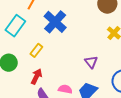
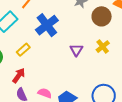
purple triangle: (91, 62) -> (76, 50), moved

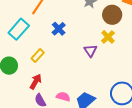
blue cross: (47, 25) -> (59, 29), size x0.6
yellow cross: (103, 47) -> (108, 37), moved

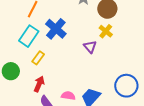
cyan rectangle: (19, 29) -> (29, 36), moved
blue cross: (59, 29) -> (56, 29), size x1.5

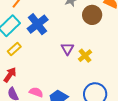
yellow cross: (106, 31) -> (85, 56), moved

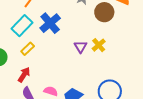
yellow cross: (85, 56) -> (99, 45), moved

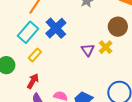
brown circle: (104, 12) -> (118, 27), moved

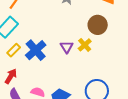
blue cross: (56, 28) -> (36, 50), moved

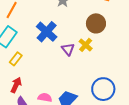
blue cross: (36, 50) -> (47, 32), moved

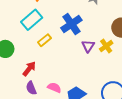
yellow rectangle: (16, 59) -> (44, 40), moved

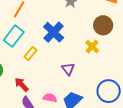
purple triangle: (88, 46) -> (68, 69), moved
red arrow: (29, 69) -> (21, 85), turned -70

